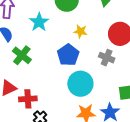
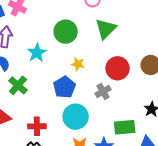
gray cross: (107, 58) -> (103, 91), turned 35
red cross: (28, 99) -> (37, 126), moved

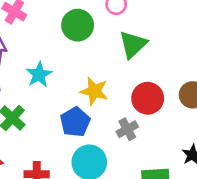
green circle: (66, 32) -> (78, 25), moved
yellow star: (78, 64) -> (94, 91), size x1.5

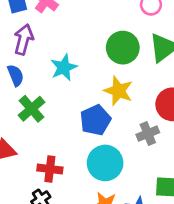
green circle: (78, 25) -> (123, 48), moved

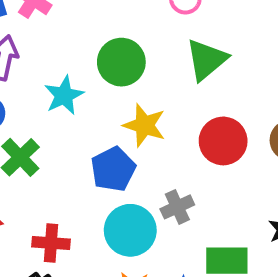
green circle: (123, 48) -> (121, 62), moved
gray cross: (148, 134) -> (177, 207), moved

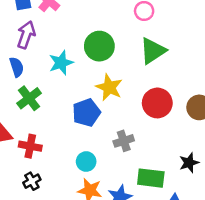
cyan circle: (130, 230) -> (86, 162), moved, size x0.6
red cross: (51, 243) -> (30, 146), moved

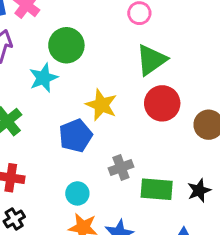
green circle: (99, 46) -> (66, 45), moved
red circle: (157, 103) -> (162, 103), moved
green rectangle: (151, 178) -> (157, 189), moved

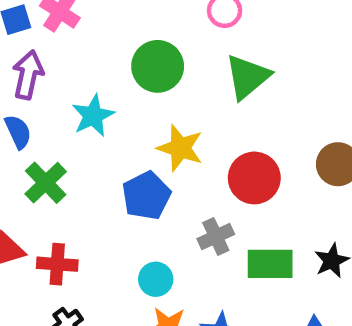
green circle: (66, 45) -> (158, 66), moved
red circle: (162, 103) -> (254, 178), moved

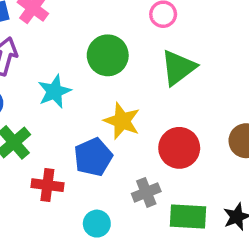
red cross: (57, 264) -> (47, 185), moved

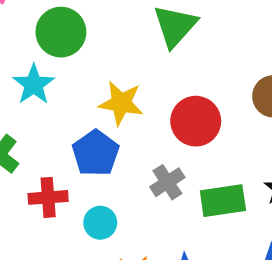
green circle: (108, 55) -> (61, 32), moved
cyan circle: (97, 224) -> (100, 223), moved

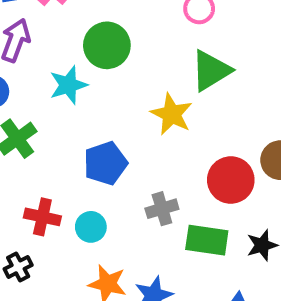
yellow star: (121, 103) -> (172, 114), moved
red circle: (196, 121) -> (231, 180), moved
red cross: (48, 197) -> (42, 217), moved

